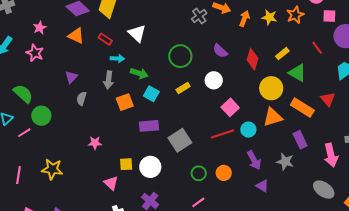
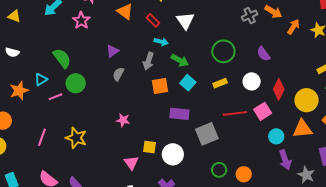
red diamond: (253, 59) -> (279, 89), moved
red line: (223, 134) -> (235, 113), moved
purple arrow: (254, 160) -> (285, 160), moved

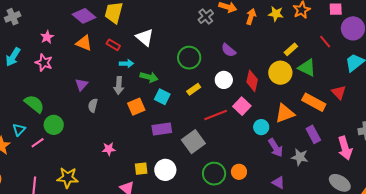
yellow circle: (307, 100) -> (280, 73), moved
green circle: (219, 170) -> (214, 174), size x1.5

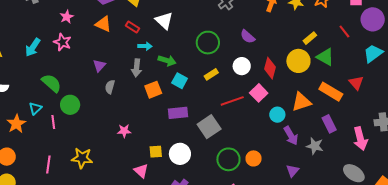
cyan arrow: (13, 57) -> (33, 47), moved
pink line: (38, 143) -> (53, 122), turned -64
purple triangle: (278, 183) -> (292, 171), turned 40

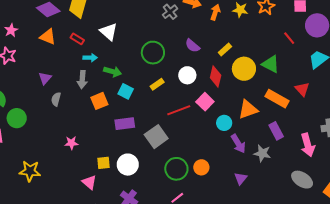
yellow rectangle: (310, 38) -> (225, 49), moved

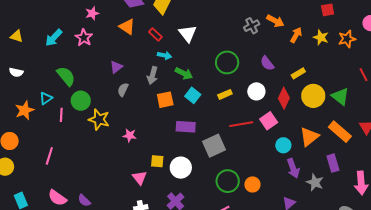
orange triangle: (248, 110) -> (309, 137), turned -30
yellow star: (30, 171) -> (99, 119), moved

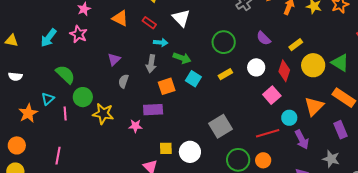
red line: (241, 124) -> (268, 133), moved
purple rectangle: (186, 127) -> (153, 110), moved
gray star: (315, 182) -> (331, 159), moved

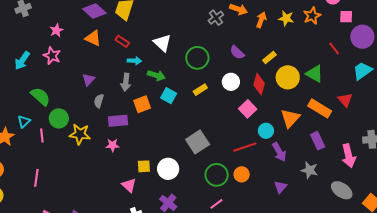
white triangle: (181, 18) -> (162, 43), moved
purple rectangle: (153, 110) -> (118, 121), moved

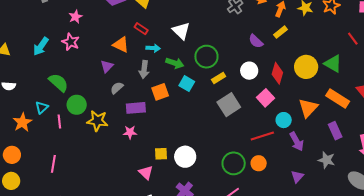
orange triangle: (93, 38) -> (121, 45), moved
yellow rectangle: (269, 57) -> (280, 32), moved
green circle: (197, 58) -> (206, 57), moved
gray semicircle: (99, 101) -> (117, 88), turned 32
gray square: (198, 142) -> (229, 105), moved

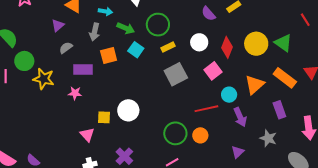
white circle: (185, 157) -> (128, 110), moved

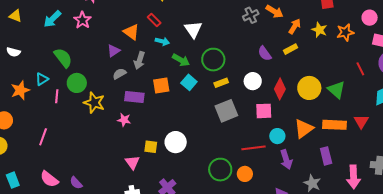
gray arrow: (95, 32) -> (139, 60), moved
pink square: (213, 71) -> (264, 111), turned 30
orange rectangle: (285, 78) -> (334, 125), turned -40

